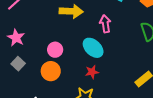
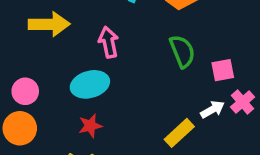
cyan ellipse: (93, 48) -> (90, 84), turned -55

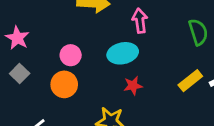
red star: (90, 126) -> (133, 86), moved
yellow rectangle: (179, 133) -> (190, 81), moved

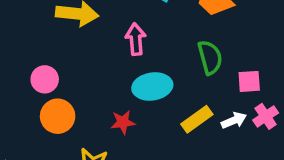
cyan ellipse: (123, 53) -> (152, 86), moved
orange circle: (64, 84) -> (58, 116), moved

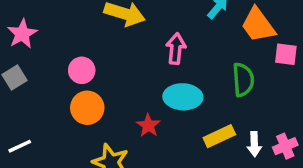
pink square: (249, 81) -> (286, 54), moved
white arrow: (234, 120) -> (254, 144), turned 100
red star: (123, 122) -> (148, 125), turned 30

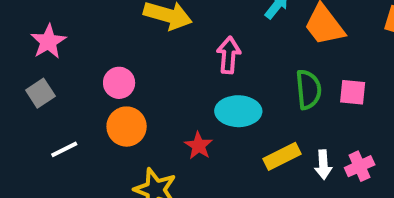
pink square: (286, 54) -> (353, 92), moved
white line: (20, 146) -> (64, 149), moved

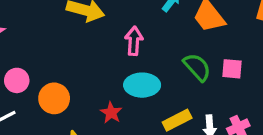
pink circle: (119, 83) -> (17, 80), moved
green semicircle: (308, 90) -> (197, 67), turned -36

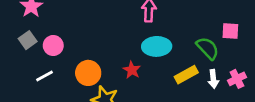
green semicircle: (197, 67) -> (208, 48), moved
orange circle: (54, 98) -> (88, 73), moved

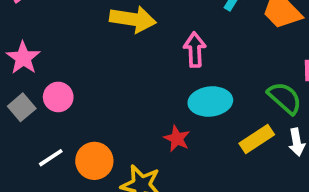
pink circle: (53, 46) -> (58, 97), moved
orange circle: (88, 73) -> (94, 161), moved

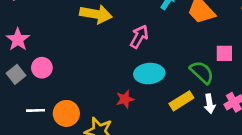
pink arrow: (195, 50) -> (139, 37), turned 30
red star: (177, 139) -> (125, 99), turned 30
white line: (51, 158) -> (36, 110), turned 30

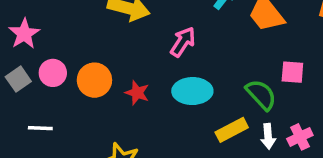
red star: (125, 99) -> (137, 93), moved, turned 30
orange circle: (66, 113) -> (94, 80), moved

